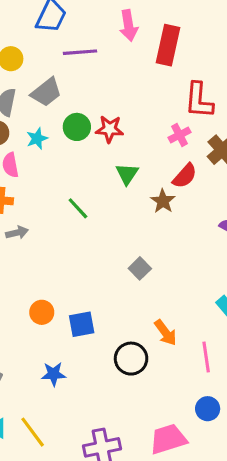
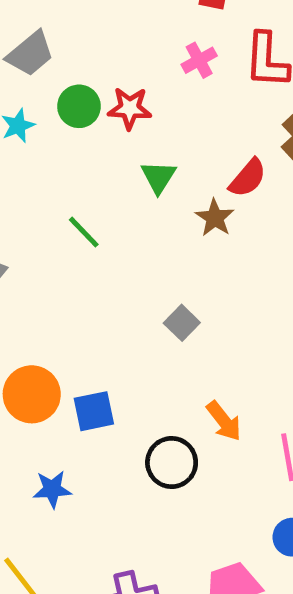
pink cross: (179, 135) -> (199, 60), moved
orange circle: (42, 312) -> (32, 394), size x1.5

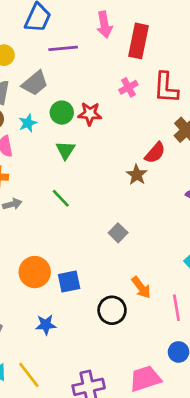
green triangle: (158, 177) -> (65, 150), moved
green line: (84, 232) -> (61, 198), moved

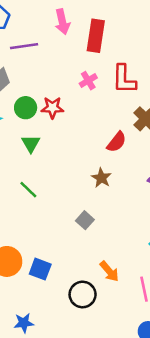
brown star: (137, 175) -> (101, 178), moved
blue square: (69, 282) -> (40, 269), turned 35
blue star: (46, 325) -> (24, 323), moved

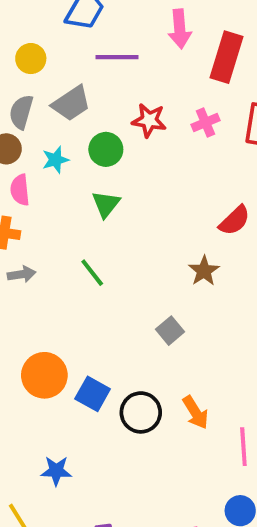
red star: (52, 108) -> (149, 120), moved
black circle: (83, 294) -> (141, 412), moved

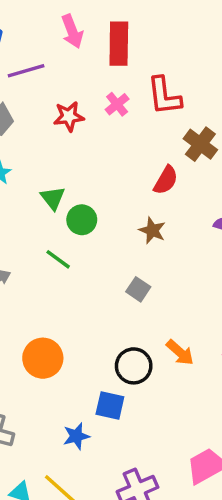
green circle: (106, 149) -> (82, 220), moved
blue square: (93, 394) -> (110, 406), moved

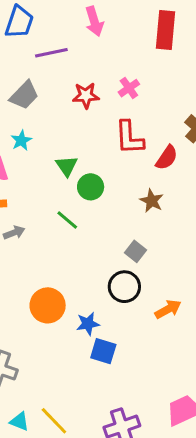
red rectangle: (119, 44) -> (165, 30), moved
red L-shape: (164, 96) -> (129, 138), moved
orange arrow: (180, 352) -> (168, 309), turned -75
black circle: (134, 366) -> (124, 287), moved
blue star: (76, 436) -> (88, 324), moved

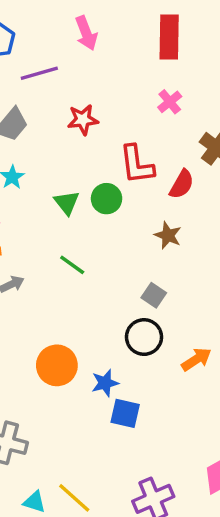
pink cross: (129, 88) -> (170, 102), moved
green circle: (91, 187) -> (107, 199), moved

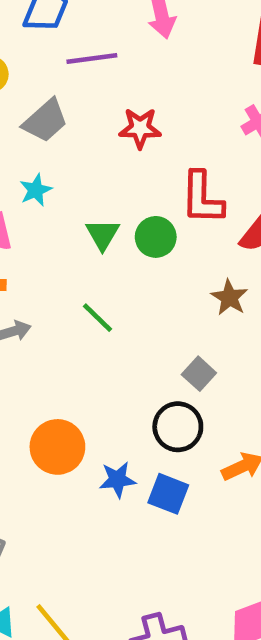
blue square: (125, 413) -> (168, 494), moved

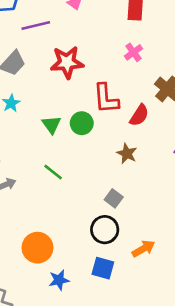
red star: (140, 128) -> (67, 62), size x1.4
blue star: (117, 480) -> (59, 280), moved

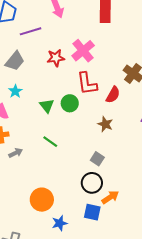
pink cross: (134, 52) -> (83, 51), moved, size x1.6
red star: (67, 62) -> (56, 58), size x0.7
orange arrow: (143, 249) -> (110, 197), moved

